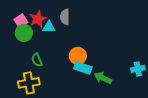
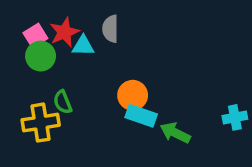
yellow cross: (29, 83) -> (41, 123), moved

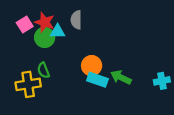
red star: (64, 32) -> (45, 22), turned -30
green circle: (41, 56) -> (45, 37), moved
green arrow: (175, 133) -> (121, 77), moved

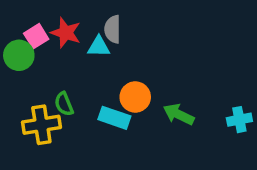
cyan triangle: (58, 32) -> (99, 47), moved
green circle: (45, 37) -> (19, 55), moved
cyan rectangle: (97, 80) -> (114, 118), moved

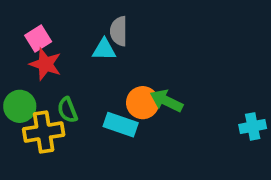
red star: (66, 33) -> (45, 64), moved
green circle: (19, 55) -> (20, 106), moved
green arrow: (179, 114) -> (166, 101), moved

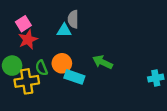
red star: (45, 64) -> (28, 40), turned 30
orange circle: (143, 103) -> (62, 63), moved

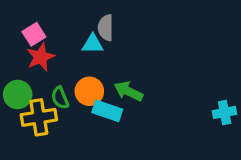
green arrow: (103, 62) -> (128, 91), moved

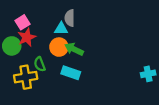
orange circle: (89, 91) -> (59, 47), moved
green arrow: (128, 91) -> (74, 49), moved
green circle: (18, 95) -> (12, 46), moved

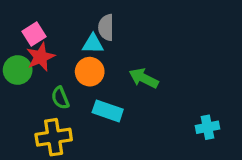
green arrow: (74, 49) -> (144, 78), moved
cyan cross: (148, 74) -> (208, 127), moved
yellow cross: (26, 77) -> (54, 137), moved

